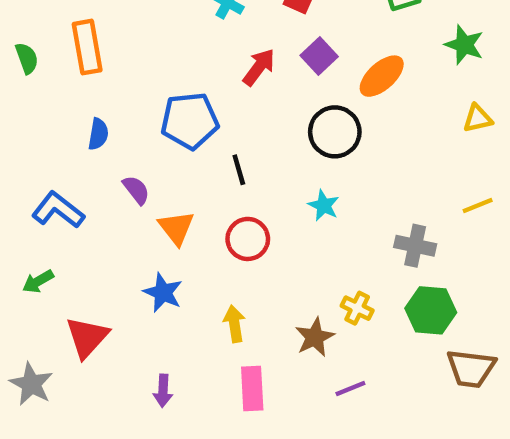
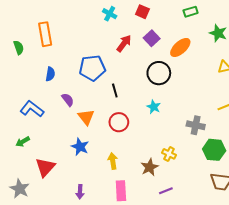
green semicircle: (27, 58) -> (19, 47), moved
green hexagon: (431, 310) -> (214, 150), moved

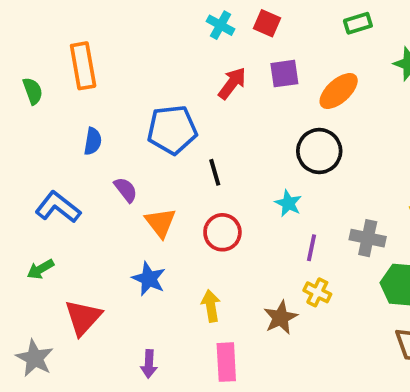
cyan cross: (110, 14) -> (221, 25), moved
purple square: (152, 38) -> (284, 74), turned 35
black circle: (159, 73) -> (319, 151), moved
purple line: (166, 191) -> (311, 248), moved, turned -56

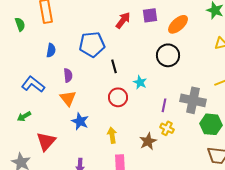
purple semicircle: (126, 190) -> (68, 75), turned 32
cyan star: (288, 203) -> (140, 82), moved
orange triangle: (160, 223) -> (68, 98), moved
gray cross: (368, 238) -> (193, 100), size x1.4

